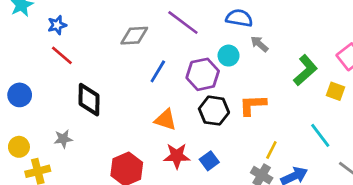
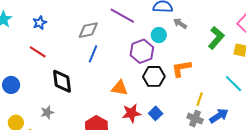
blue star: (57, 25) -> (40, 23), moved
blue line: (158, 71) -> (93, 54), moved

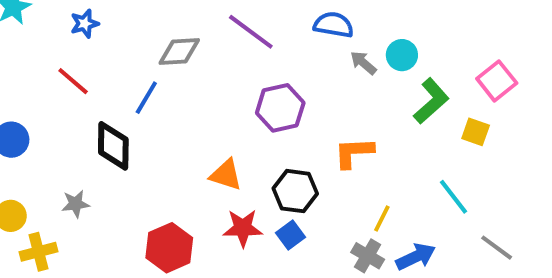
cyan circle: (159, 35) -> (402, 55), moved
blue line: (93, 54) -> (146, 98), moved
black hexagon: (154, 76) -> (295, 191), moved

